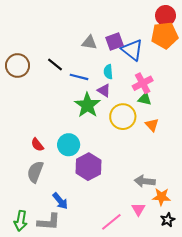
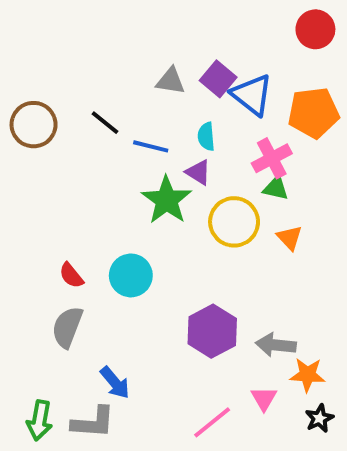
orange pentagon: (164, 35) -> (313, 113), moved
purple square: (114, 42) -> (218, 79), turned -30
purple hexagon: (88, 167) -> (212, 331), moved

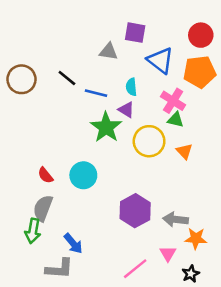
red circle: (315, 29) -> (201, 35), moved
purple square: (218, 79) -> (135, 33), moved, turned -30
pink cross: (272, 158) -> (173, 101), turned -30
black star: (319, 418) -> (191, 274), moved
green arrow: (39, 420) -> (33, 231), moved

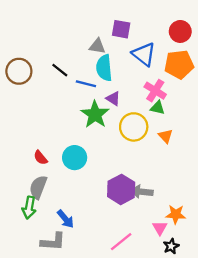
cyan semicircle: (131, 87) -> (104, 68), moved, size x1.6
gray arrow: (176, 219) -> (142, 192), moved
pink triangle: (168, 254) -> (160, 228), moved

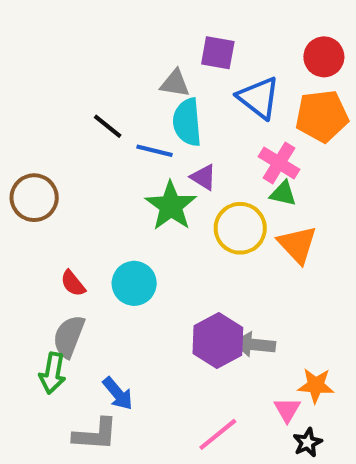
brown circle: (19, 71) -> (34, 198), moved
orange triangle: (165, 136) -> (297, 245), size x1.5

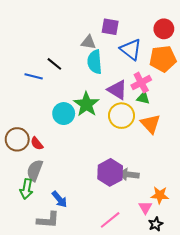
blue line: (155, 151) -> (34, 76), moved
pink cross: (279, 163) -> (141, 83), turned 30
purple triangle: (204, 177) -> (117, 90), moved, size x1.5
brown circle: (34, 198) -> (17, 139), moved
cyan circle: (134, 283) -> (64, 114), moved

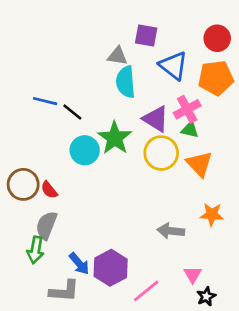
black line: (54, 64) -> (72, 112), moved
purple hexagon: (110, 172) -> (111, 268), moved
orange star: (160, 195) -> (212, 214), moved

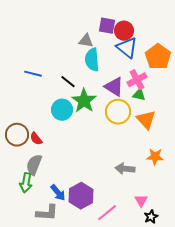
red circle: (217, 38) -> (124, 31), moved
orange pentagon: (216, 78) -> (158, 57), turned -30
black line: (72, 112) -> (68, 82), moved

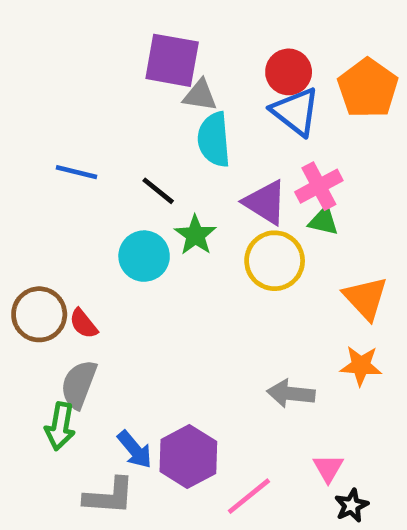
purple square: (107, 26) -> (172, 60), moved, size x1.4
orange pentagon: (158, 57) -> (368, 88), moved
green star: (84, 101) -> (195, 235), size x0.7
orange triangle: (146, 120) -> (366, 298), moved

